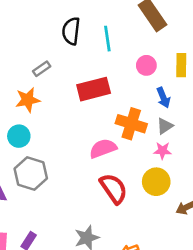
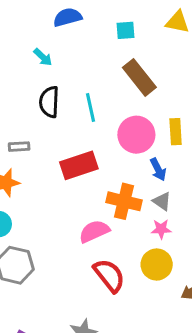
pink circle: (146, 65) -> (136, 135), size x1.6
gray rectangle: (42, 69) -> (19, 147), turned 36
gray triangle: (165, 126) -> (162, 201), turned -48

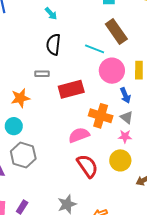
cyan line: (91, 108) -> (95, 49), moved, turned -60
gray rectangle: (19, 147) -> (42, 74), moved

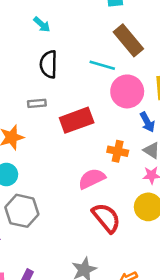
orange cross: (101, 116) -> (118, 151), size x0.7

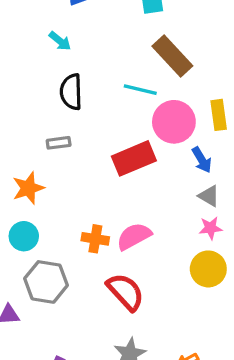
red rectangle: (77, 120) -> (134, 158), moved
orange cross: (118, 151) -> (95, 239), moved
red semicircle: (106, 218) -> (125, 292), moved

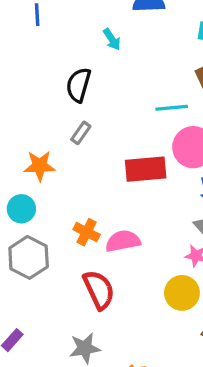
cyan line: (140, 90) -> (172, 108), turned -36
black semicircle: (71, 92) -> (78, 85), moved
gray rectangle: (59, 143) -> (81, 133), turned -65

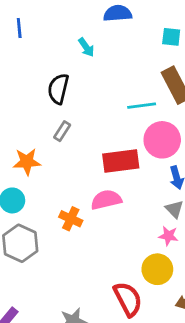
pink semicircle: (123, 241) -> (106, 200), moved
red semicircle: (99, 290) -> (128, 299), moved

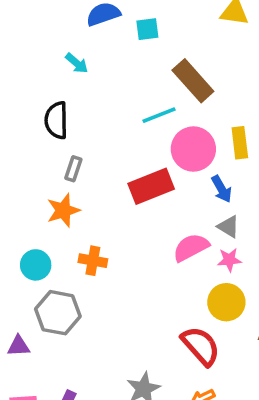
cyan square: (171, 37) -> (147, 29), moved
orange star: (27, 162) -> (63, 210), moved
pink semicircle: (106, 200) -> (191, 247), moved
orange cross: (71, 219) -> (93, 261), moved

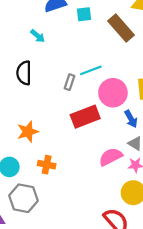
brown rectangle: (193, 81) -> (121, 28), moved
gray rectangle: (73, 169) -> (70, 82), moved

